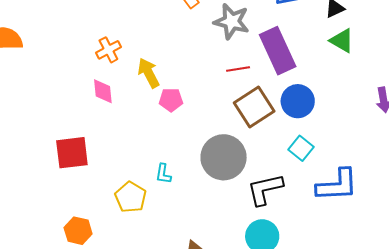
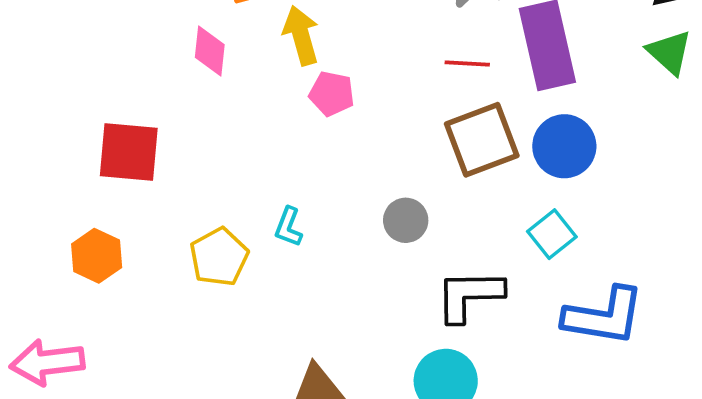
gray circle: (224, 157) -> (406, 220), size x0.5
orange hexagon: (78, 231) -> (97, 256), moved

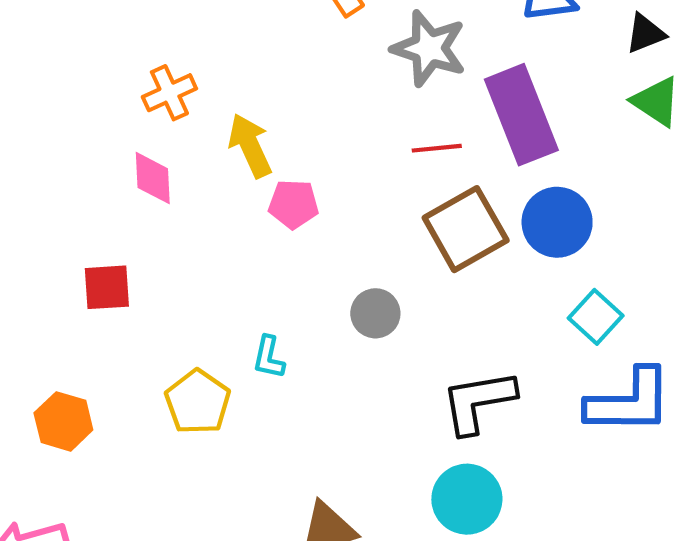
red square: (129, 152) -> (107, 287), moved, size x0.7
gray circle: (406, 220) -> (375, 313), moved
cyan square: (552, 234) -> (596, 317), moved

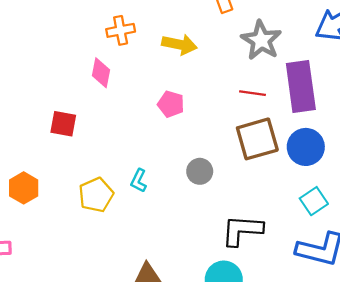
yellow arrow: (250, 146) -> (179, 44), moved, turned 112

